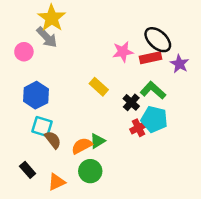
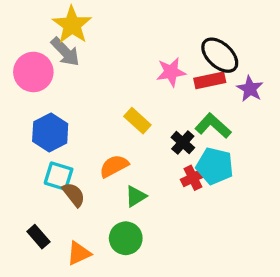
pink circle: (24, 52) -> (33, 72), size x1.5
orange semicircle: (82, 146) -> (114, 166), moved

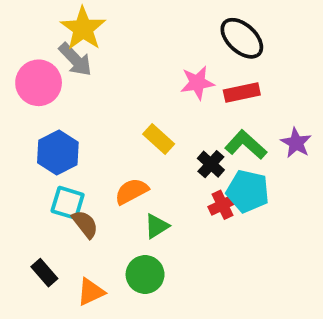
black ellipse: (220, 55) -> (242, 38), moved
purple star: (250, 89) -> (296, 143), moved

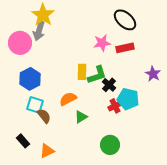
gray arrow: (75, 60) -> (39, 31), turned 60
yellow rectangle: (159, 139) -> (82, 72), turned 49
green L-shape: (246, 145) -> (97, 75), moved, turned 120
green circle: (145, 274) -> (110, 145), moved

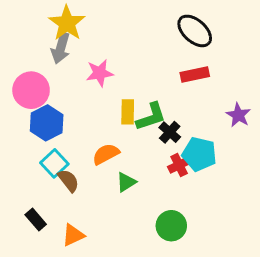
pink circle: (20, 43) -> (31, 90), moved
pink star: (102, 43) -> (100, 73), moved
cyan square: (35, 105) -> (54, 163), turned 30

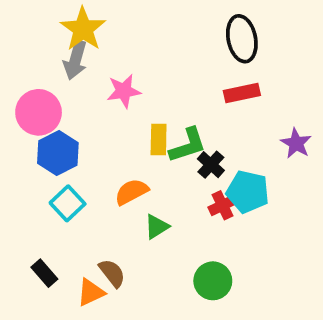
black ellipse: (195, 31) -> (242, 39), turned 36
brown semicircle: (68, 181) -> (112, 273), moved

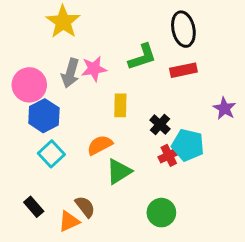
gray arrow: (75, 60) -> (70, 73), moved
green L-shape: (188, 145) -> (142, 57), moved
green triangle: (157, 227) -> (119, 171), size x1.4

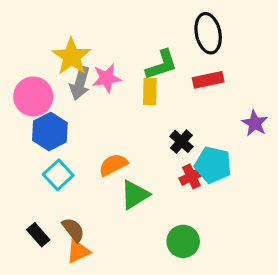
yellow star: (63, 22) -> (72, 57), moved
yellow rectangle: (120, 105) -> (150, 92), moved
brown semicircle: (85, 207) -> (73, 230), moved

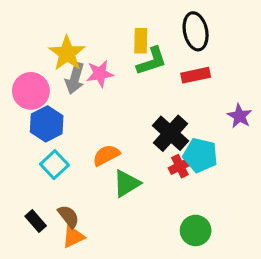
yellow rectangle: (150, 92) -> (141, 41), moved
black cross: (181, 141) -> (170, 133), size x1.6
green circle: (183, 241) -> (196, 230), moved

